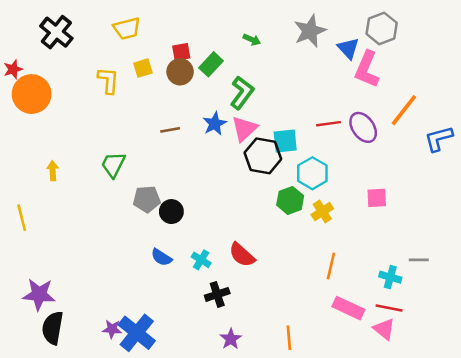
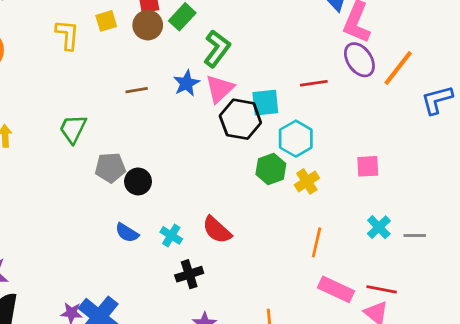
purple ellipse: (363, 127) -> (359, 60), moved
cyan cross: (390, 277) -> (379, 227), moved, turned 30

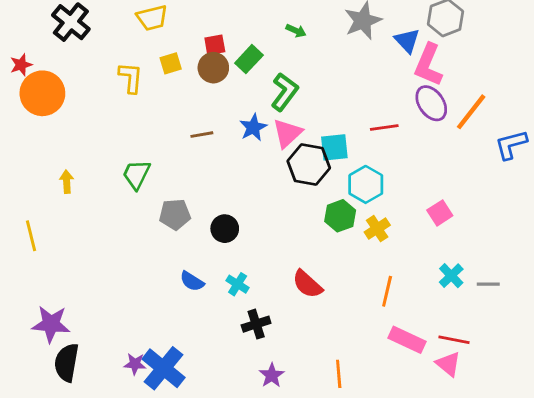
pink square: (368, 166) -> (440, 213), turned -30
black circle: (138, 181) -> (225, 229), moved
red semicircle: (217, 230) -> (307, 284), moved

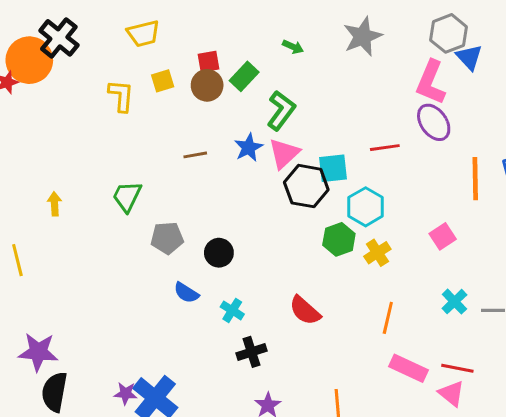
blue triangle: (407, 41) -> (469, 57), moved
orange circle: (42, 93) -> (29, 60), moved
orange line: (471, 112) -> (475, 179), moved, turned -39
blue semicircle: (192, 281) -> (186, 293), moved

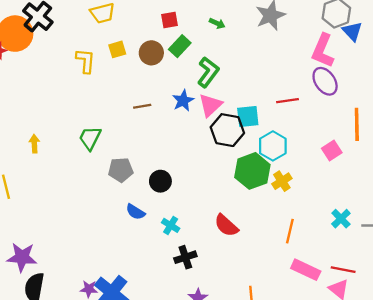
red square: (209, 62) -> (169, 20), moved
pink square: (443, 236) -> (332, 151), moved
green hexagon: (339, 239) -> (252, 171), size x1.4

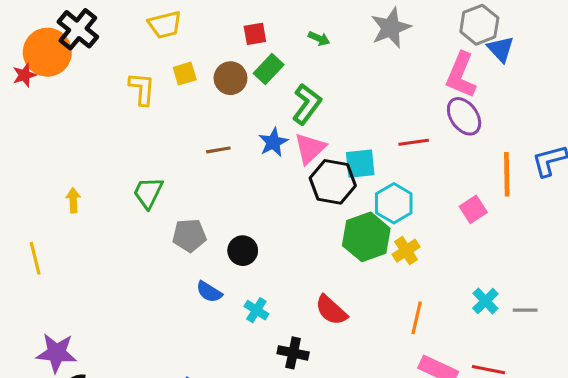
black cross: (185, 257) -> (293, 353), moved, turned 30

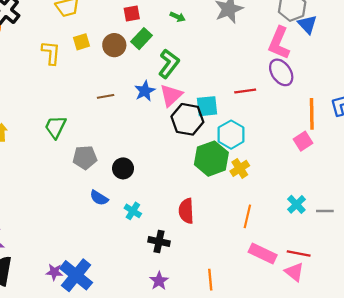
pink square: (473, 209) -> (303, 141), moved
red semicircle: (331, 310) -> (186, 211), turned 45

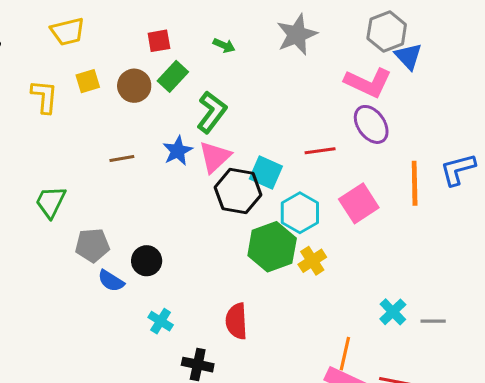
pink L-shape: (279, 43) -> (368, 83), turned -88
cyan square: (207, 106) -> (266, 172), turned 30
pink square: (303, 141) -> (359, 203), moved, size x1.4
blue semicircle: (99, 198) -> (111, 281), moved
orange line: (247, 216) -> (345, 354), moved

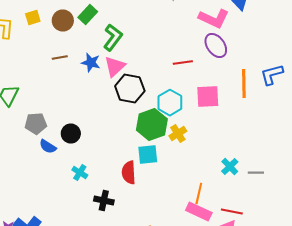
blue star: (178, 151) -> (91, 62), turned -30
brown line: (122, 159) -> (60, 58), moved
cyan square: (266, 172) -> (148, 154), moved, turned -30
pink square: (359, 203) -> (208, 96), turned 30

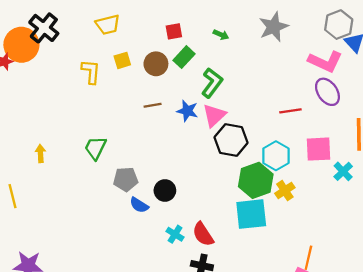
cyan square: (148, 154) -> (251, 214), size x1.4
cyan cross: (230, 166) -> (343, 171), moved
red semicircle: (129, 172) -> (203, 234), moved, turned -30

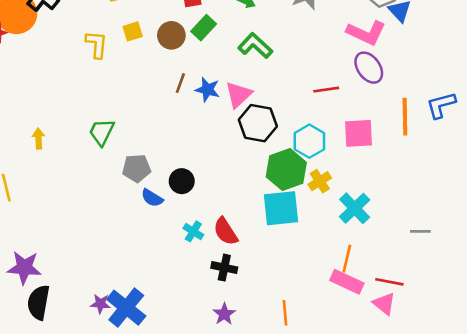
green L-shape: (212, 83) -> (255, 46), moved, turned -84
brown line: (153, 105) -> (180, 83), moved, turned -60
cyan cross: (343, 171) -> (355, 208), moved, size x1.4

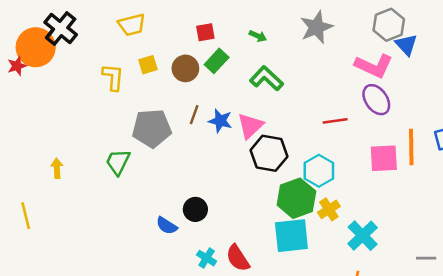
pink square: (358, 133) -> (384, 158), moved
gray pentagon: (137, 168) -> (152, 128), moved, size x1.4

